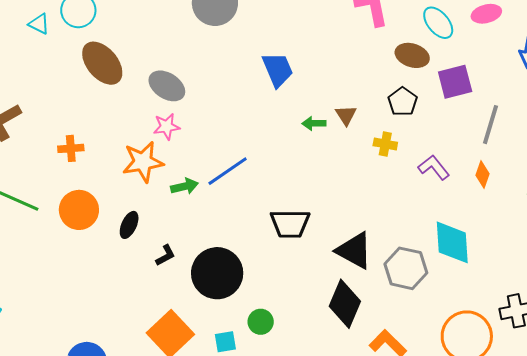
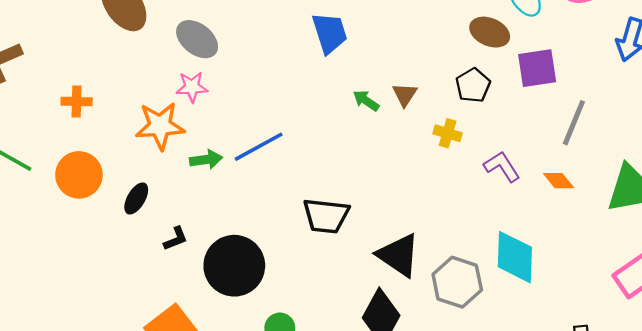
green arrow: (314, 123) -> (366, 101), turned 30
orange diamond: (483, 175) -> (559, 181), turned -64

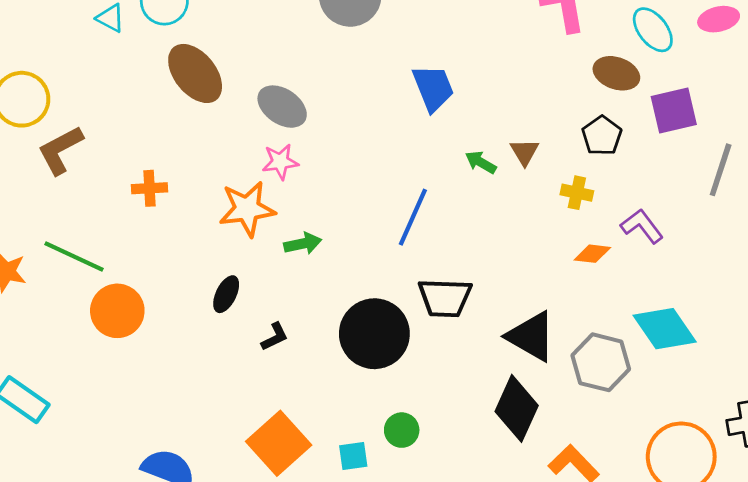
blue line: (259, 147) -> (413, 217), moved, turned -33
orange circle: (79, 175) -> (117, 311), moved
orange diamond: (559, 181) -> (592, 254), moved, turned -40
cyan diamond: (515, 257) -> (665, 329), turned -32
black circle: (234, 266) -> (374, 334), moved

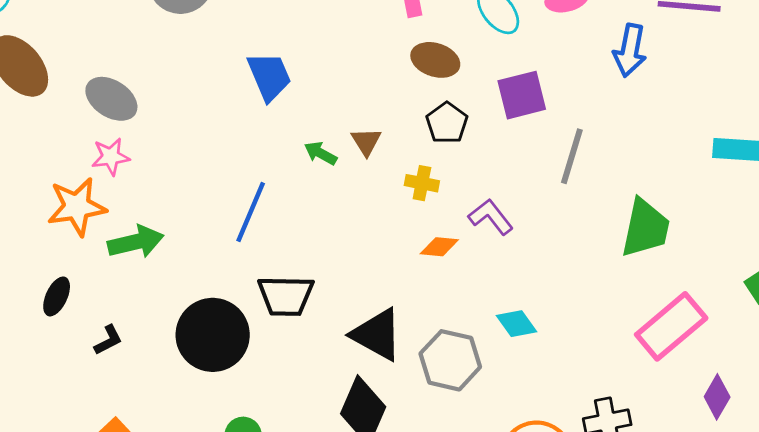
brown ellipse: (616, 73) -> (435, 60), moved
green arrow: (303, 244) -> (136, 242), size x1.4
cyan diamond: (665, 329) -> (516, 324), size x0.6

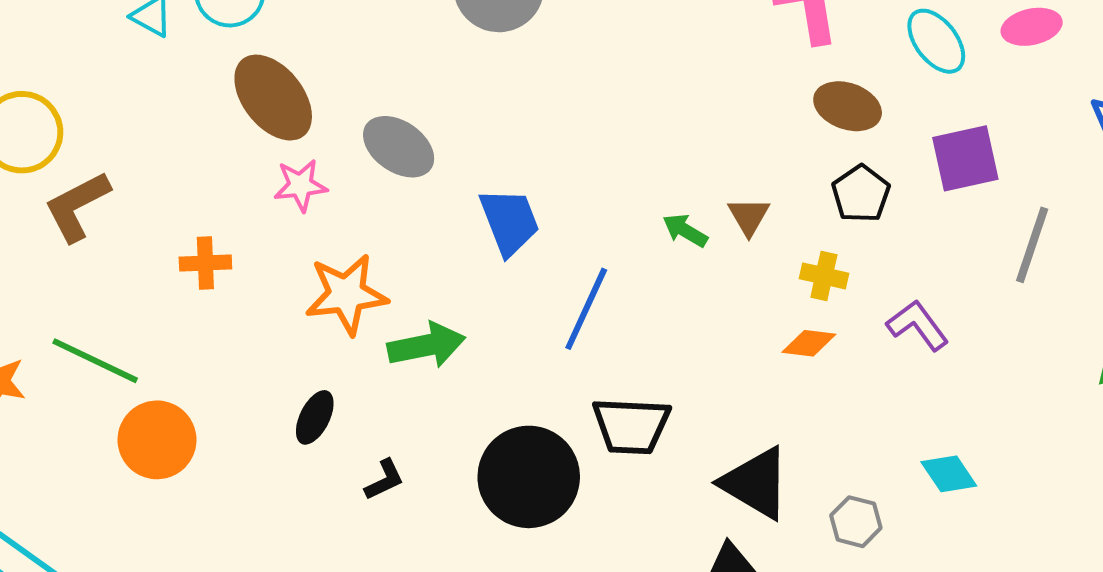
blue trapezoid: (269, 76) -> (509, 222), moved
pink star: (111, 157) -> (300, 185), moved
orange diamond: (439, 247) -> (809, 343), moved
gray hexagon: (450, 360) -> (856, 522), size x0.6

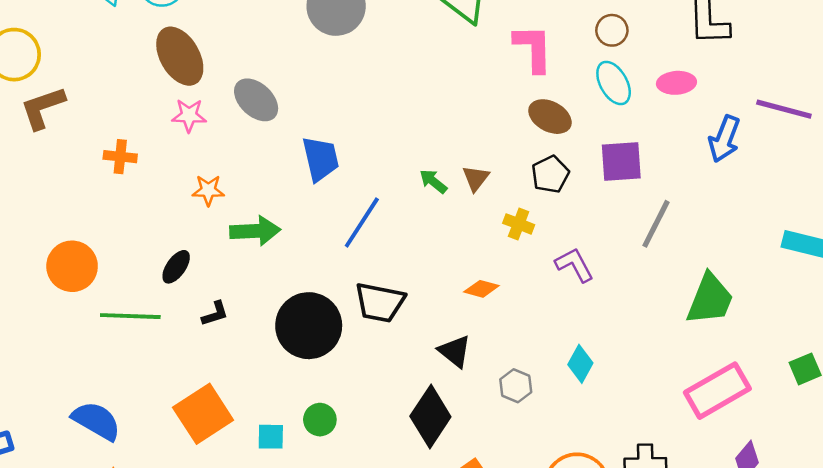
orange star: (346, 294) -> (208, 190), size x0.6
orange diamond: (809, 343) -> (481, 289), moved
green line: (95, 361) -> (130, 316), moved, turned -32
cyan diamond: (949, 474) -> (580, 364), turned 54
black triangle: (756, 483) -> (455, 351), size x0.7

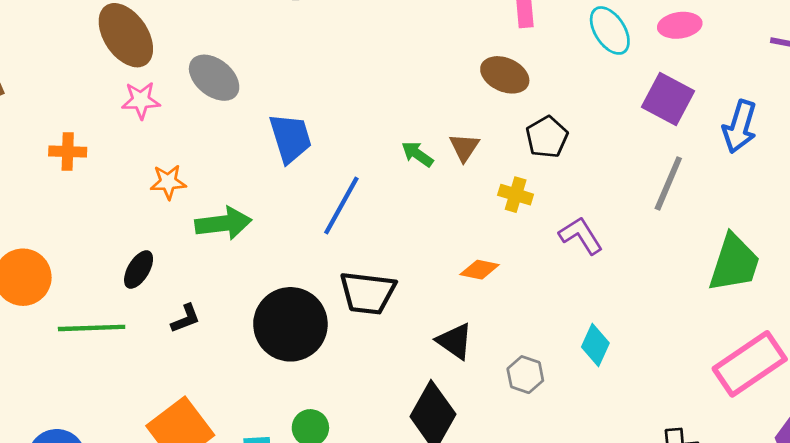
brown ellipse: (550, 117) -> (505, 75), moved
blue arrow: (724, 139) -> (740, 127), moved
purple square: (621, 162) -> (668, 99), moved, turned 36

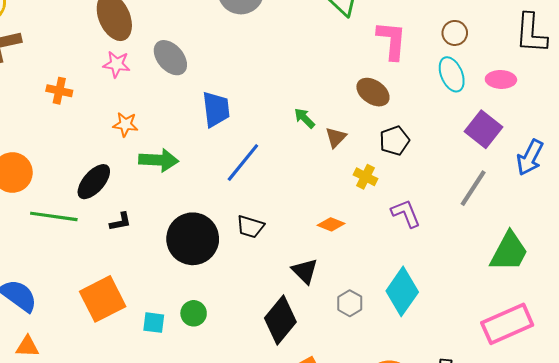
green arrow: (417, 154) -> (305, 118), moved
black ellipse: (139, 269) -> (94, 182), size x1.4
black trapezoid: (368, 293) -> (250, 227), size x0.7
cyan diamond: (595, 345) -> (402, 291), size x1.6

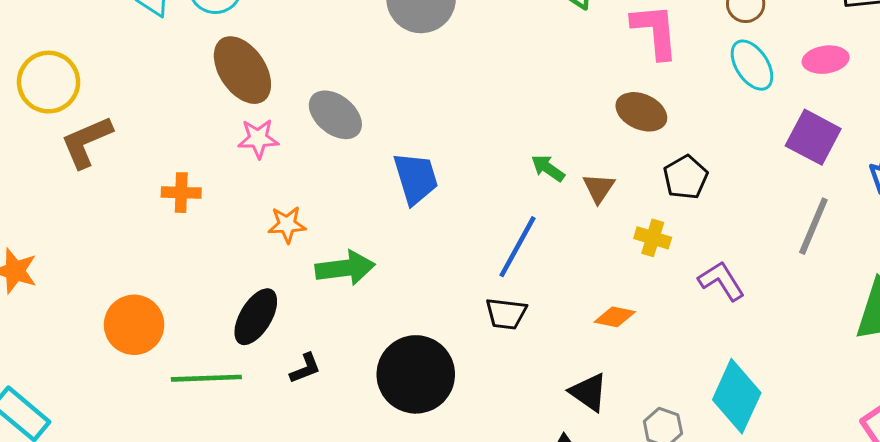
blue line: (243, 163) -> (517, 247), moved
black trapezoid: (250, 227) -> (506, 314), moved

